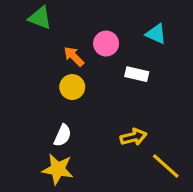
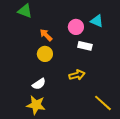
pink circle: (106, 44) -> (76, 27), moved
white semicircle: (63, 135) -> (39, 84), turned 32
yellow arrow: (133, 137) -> (77, 75), moved

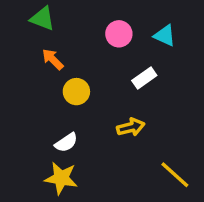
pink circle: (76, 27) -> (119, 34), moved
orange arrow: (46, 35) -> (53, 59), moved
white rectangle: (85, 46) -> (144, 78), turned -48

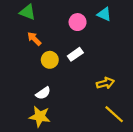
cyan triangle: (165, 36) -> (104, 14), moved
white rectangle: (144, 78) -> (75, 54), moved
yellow arrow: (131, 127) -> (105, 83), moved

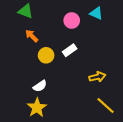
yellow star: (40, 116) -> (37, 108), turned 30

